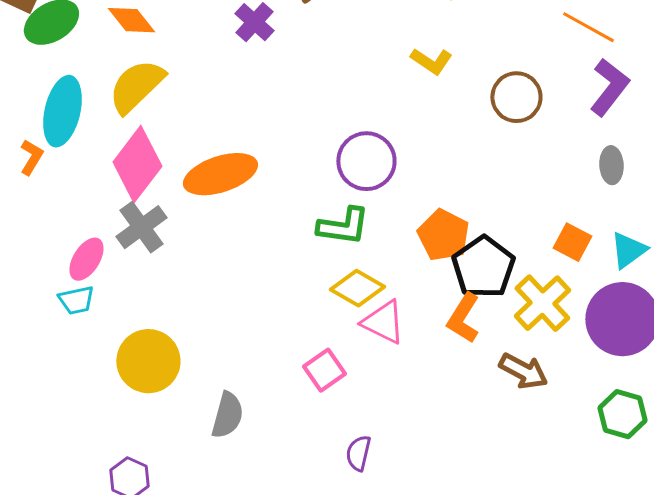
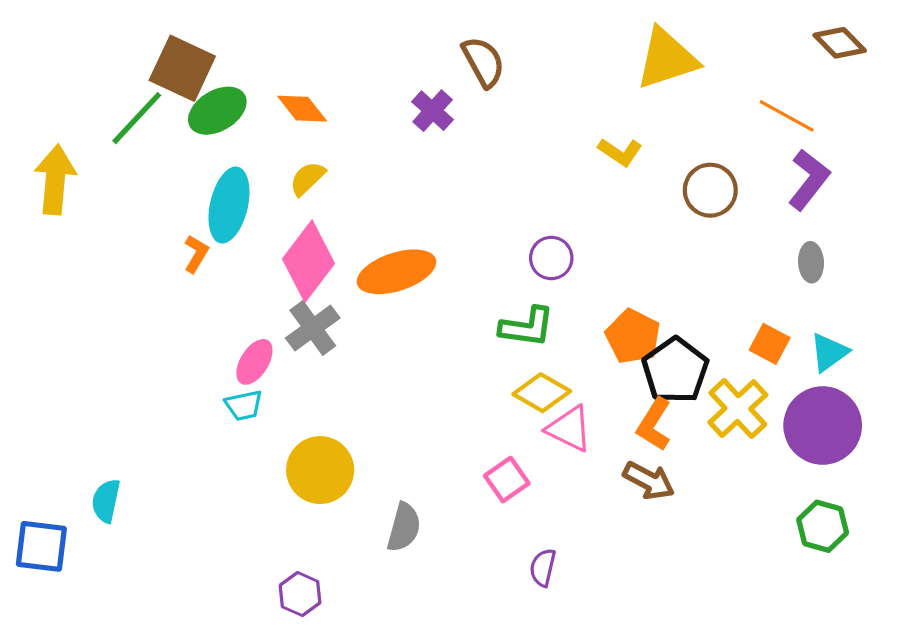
yellow semicircle: (136, 86) -> (307, 179), size x0.6
purple circle: (366, 161) -> (551, 258), size x0.7
brown arrow: (523, 371) -> (649, 481), moved

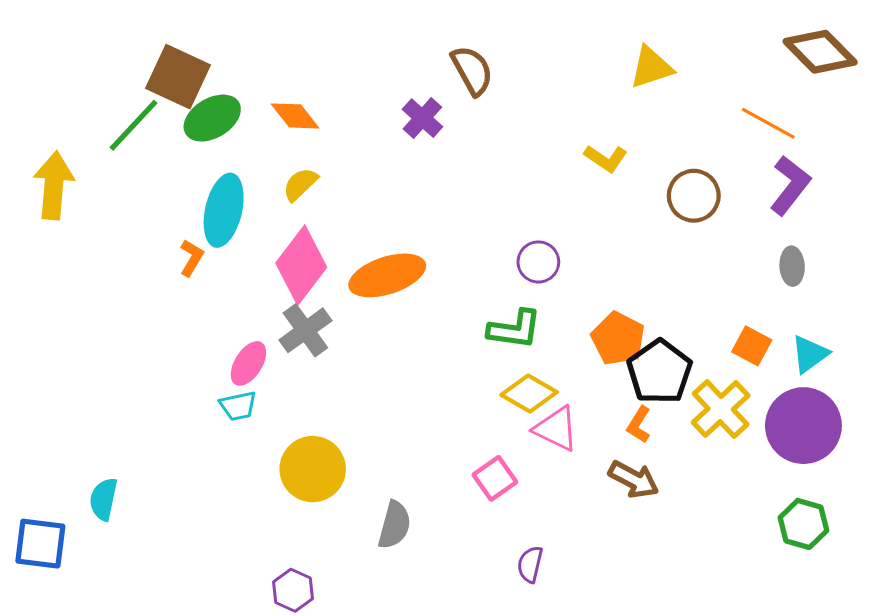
brown diamond: (840, 43) -> (820, 52), size x1.4
yellow triangle: (667, 59) -> (651, 67), size x0.7
orange L-shape: (654, 424) -> (639, 425), size x0.7

